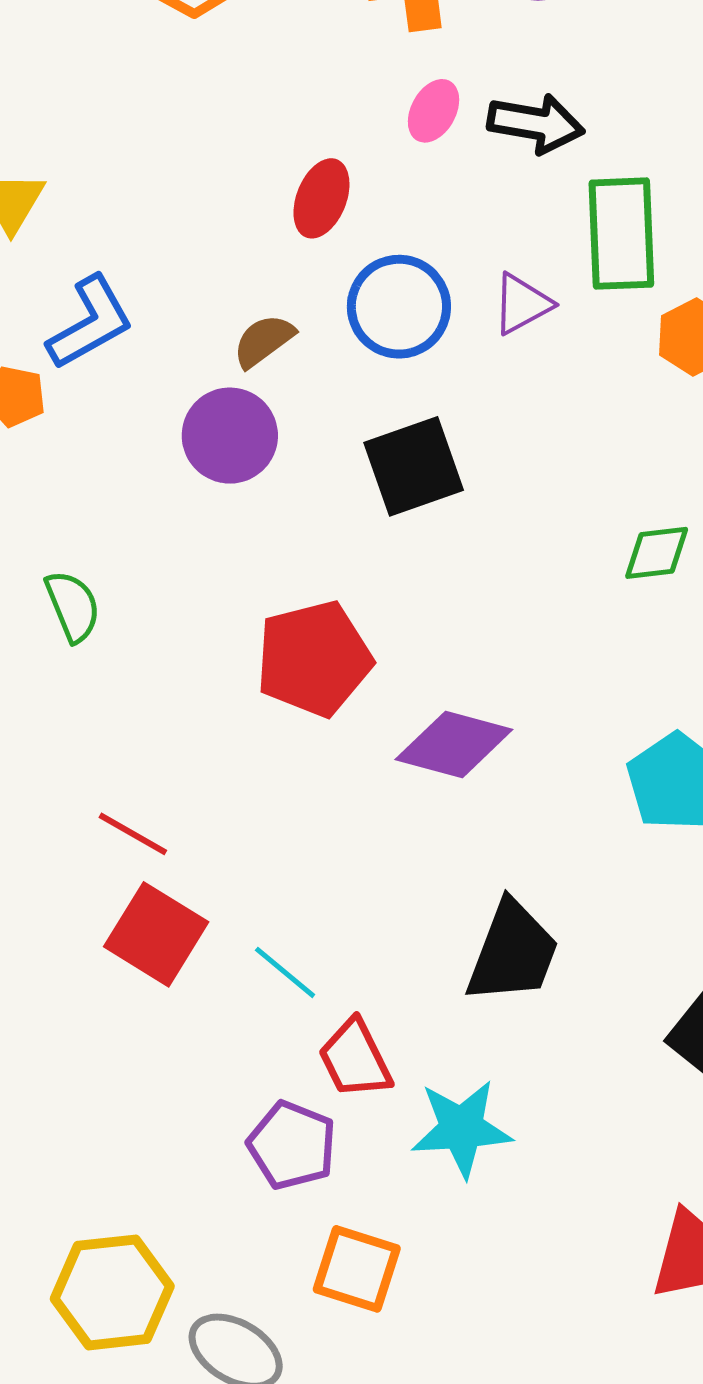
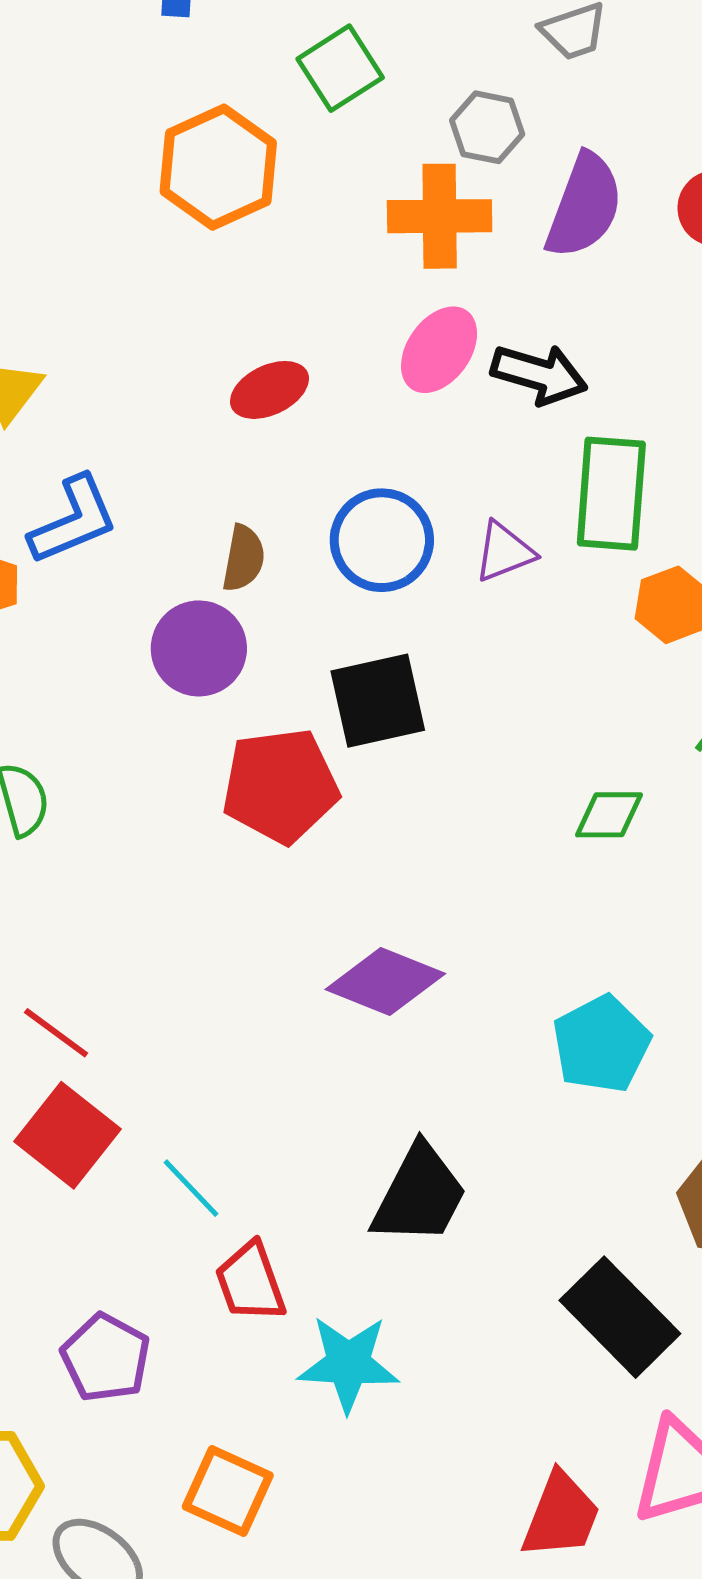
pink ellipse: (434, 111) -> (439, 350), size x1.4
red ellipse: (321, 198) -> (269, 390), moved, turned 36
brown semicircle: (264, 341) -> (244, 558), turned 130
red pentagon: (314, 659) -> (280, 786), moved
purple pentagon: (292, 1145) -> (106, 1358), moved

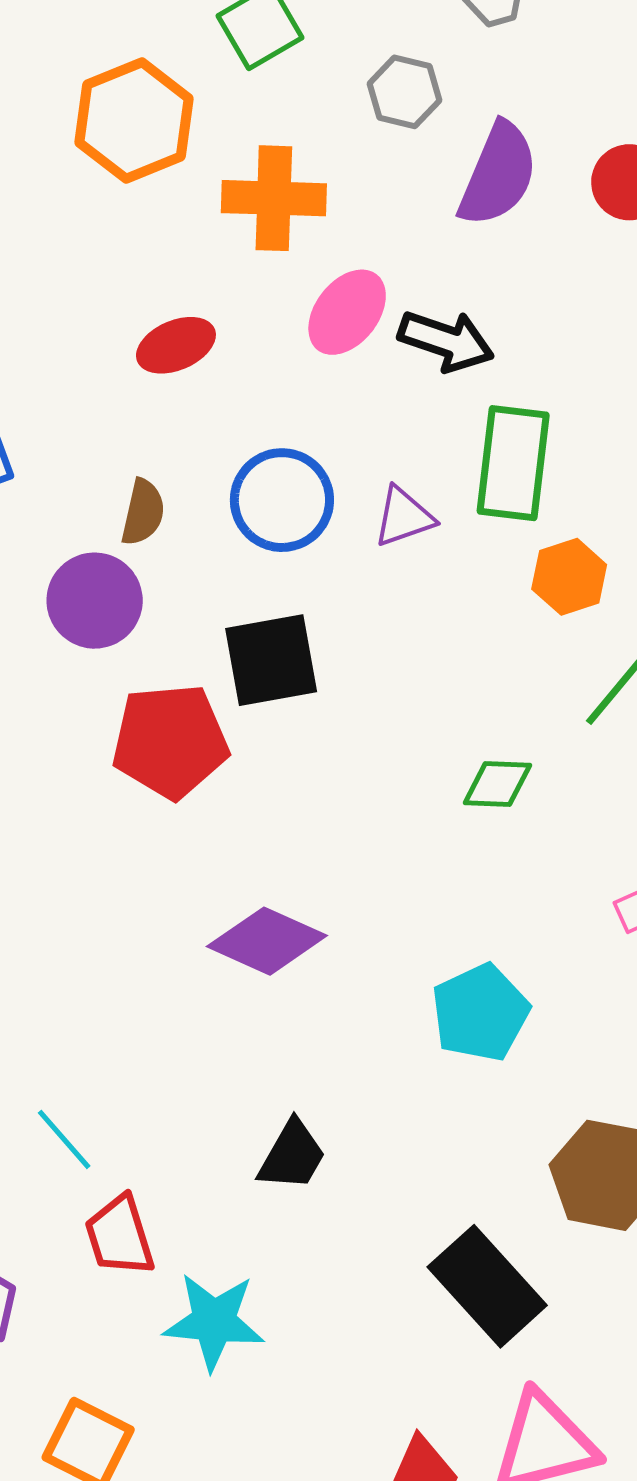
orange cross: (440, 216) -> (274, 198), moved
black trapezoid: (419, 1195) -> (292, 1156), size x0.7

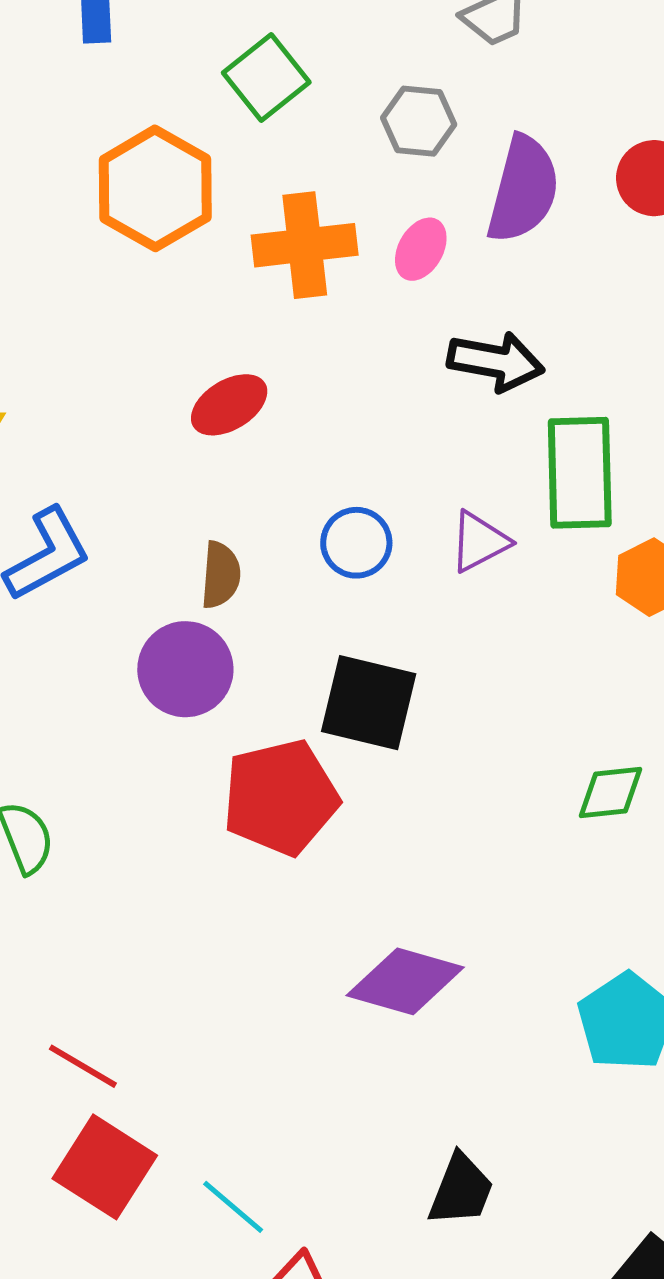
pink ellipse: (347, 312) -> (421, 249), moved, size x0.7
blue circle: (282, 500) -> (356, 543), size x0.7
black square: (271, 660) -> (369, 703), turned 32

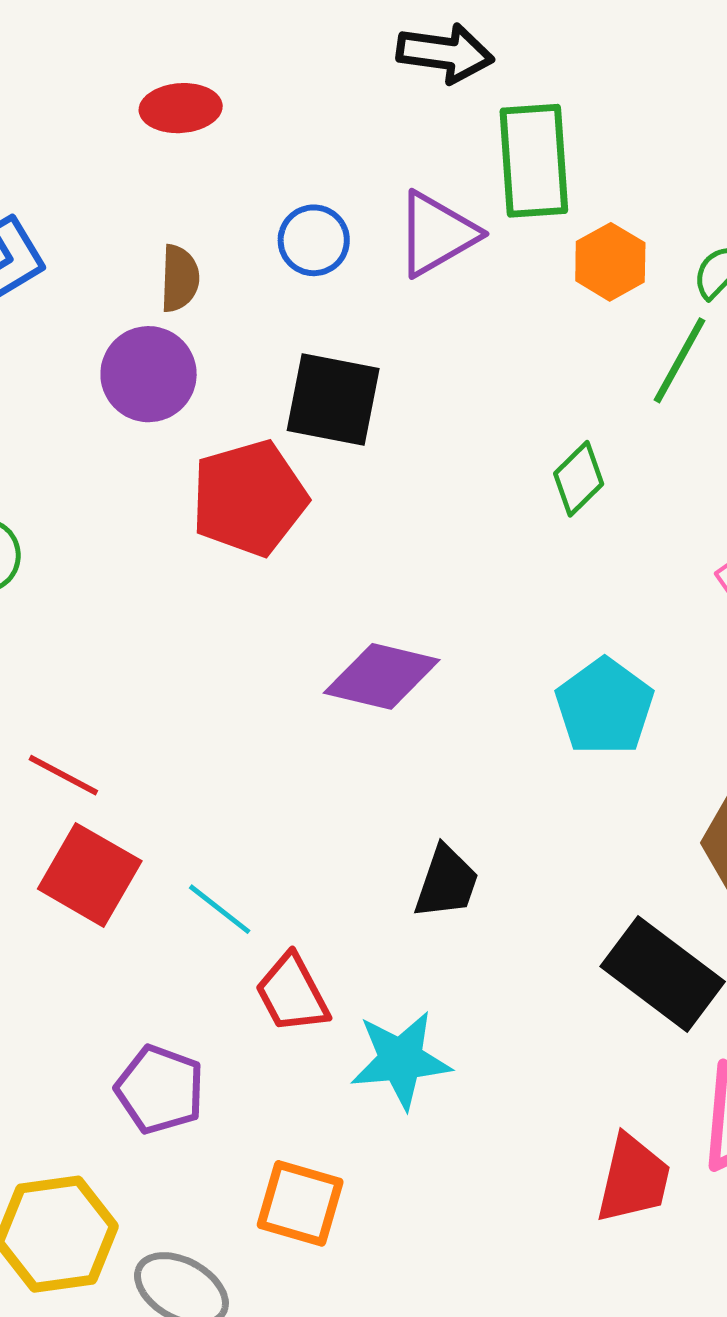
red ellipse: (229, 405) -> (181, 108), turned 30
purple triangle: (479, 542) -> (437, 234), size x1.4
green diamond: (611, 793) -> (579, 479), turned -36

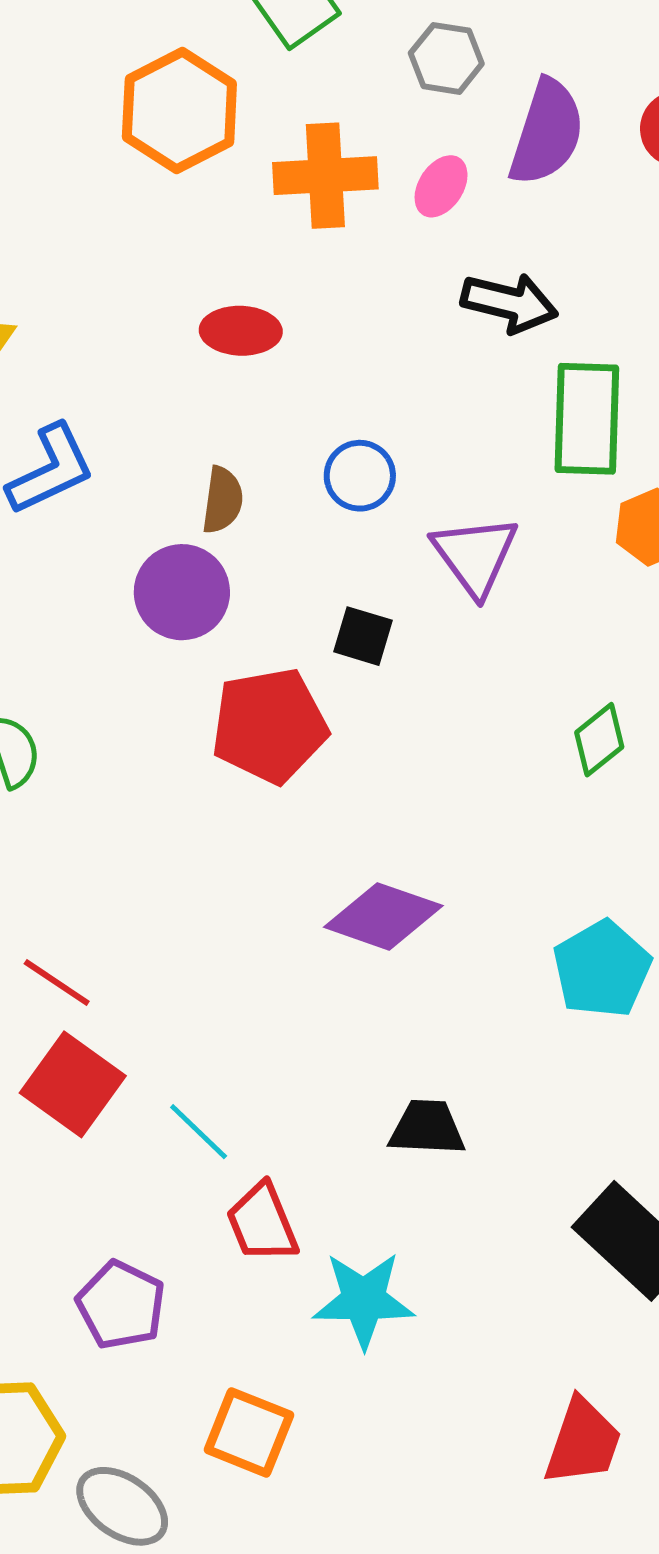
purple triangle: (437, 234) -> (475, 555), moved, turned -42
black square: (333, 400) -> (363, 636), size x0.6
black trapezoid: (447, 882) -> (427, 1128), turned -112

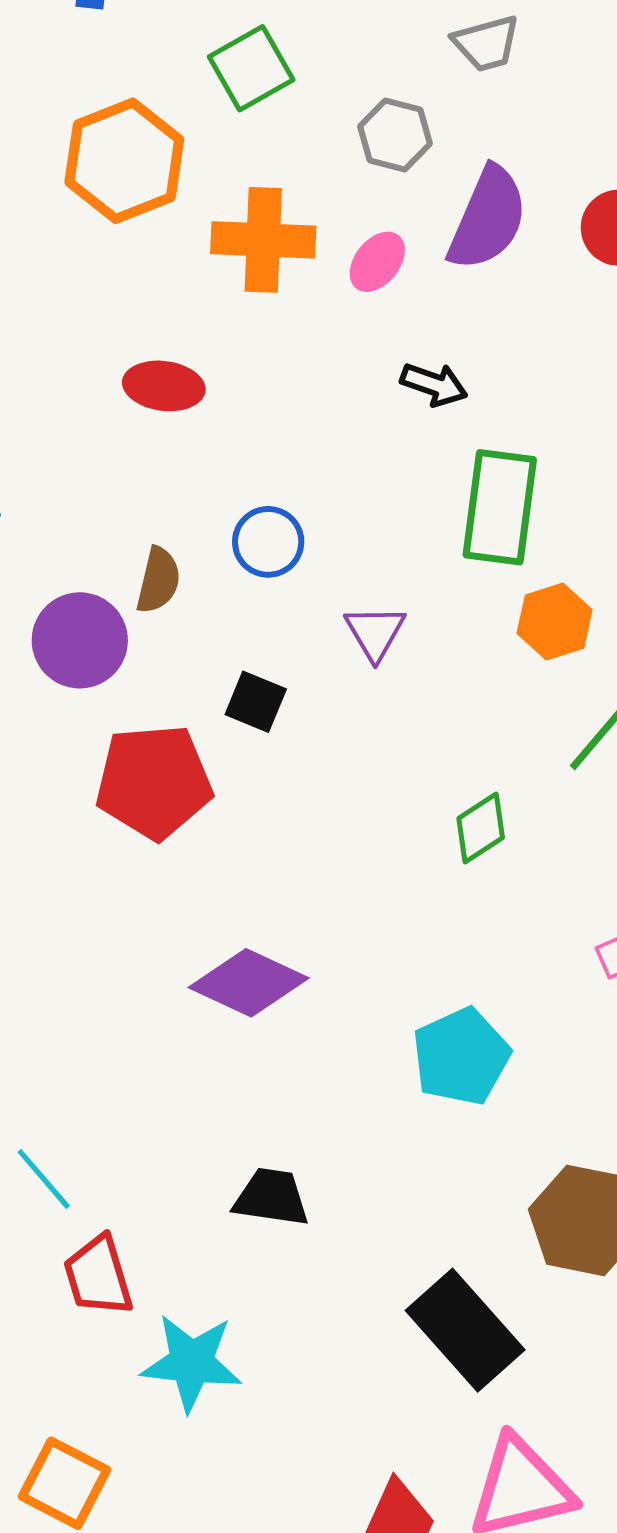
black arrow: (509, 303) -> (434, 384), size x0.7
brown semicircle: (222, 500) -> (158, 580), moved
purple triangle: (475, 555) -> (375, 632), size x0.7

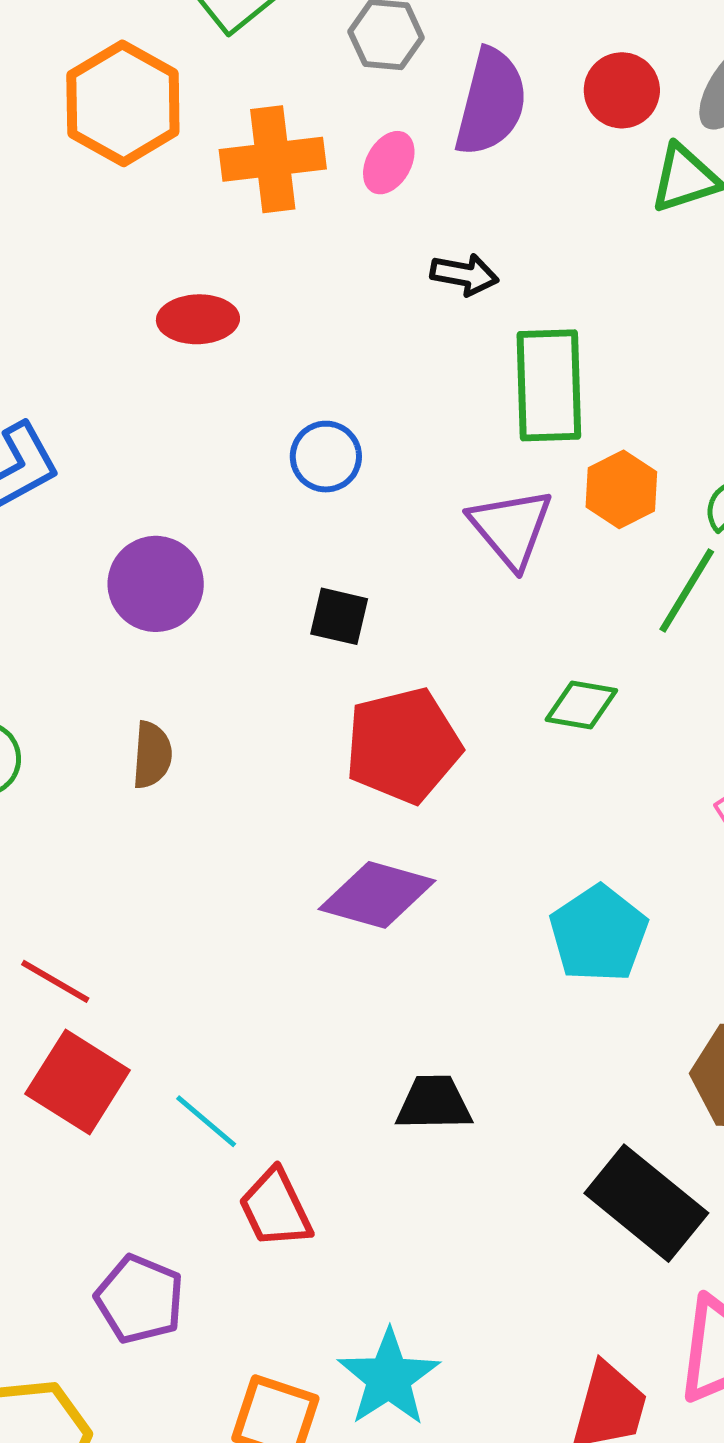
brown semicircle: (158, 580) -> (152, 755), moved
purple triangle: (375, 632) -> (511, 528), moved, size x1.4
red pentagon: (154, 782) -> (403, 745), moved
green diamond: (481, 828) -> (581, 705), turned 52
cyan star: (191, 1362) -> (389, 1378), moved, turned -30

